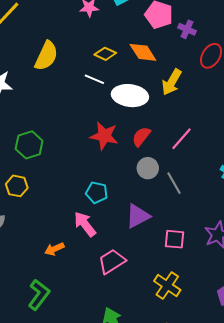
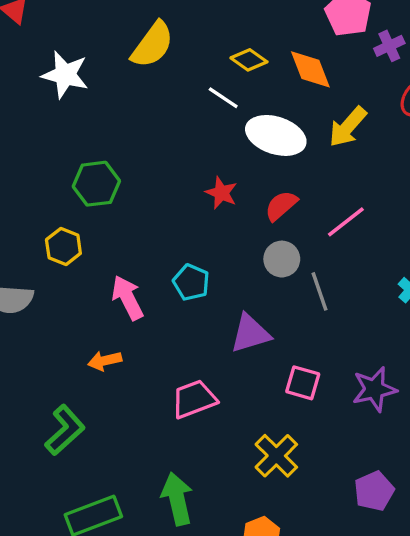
purple cross: (187, 29) -> (389, 46), turned 30
red star: (104, 136) -> (221, 193), size x0.7
pink arrow: (85, 224) -> (128, 298), moved

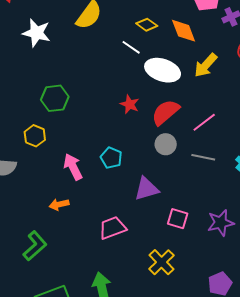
red semicircle: (281, 206) -> (165, 112), size x1.4
gray line: (320, 291) -> (203, 157), moved, turned -60

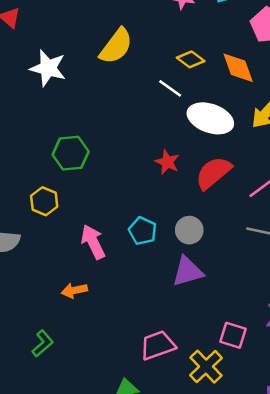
gray circle: (166, 144) -> (189, 230), moved
pink square: (178, 219) -> (233, 335), moved
pink trapezoid: (112, 228) -> (158, 345), moved
green L-shape: (35, 246) -> (43, 343), size x0.7

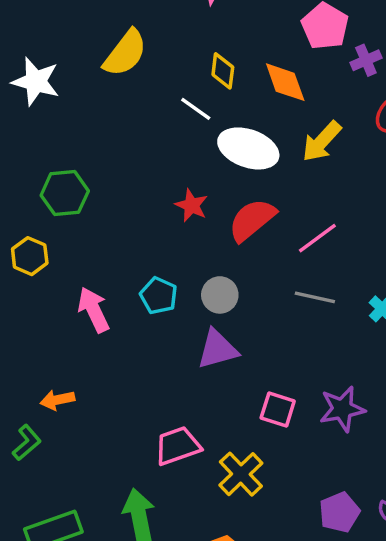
yellow diamond: (191, 59) -> (223, 71), turned 60
orange arrow: (74, 290) -> (57, 400), moved
pink square: (233, 335) -> (278, 409), moved

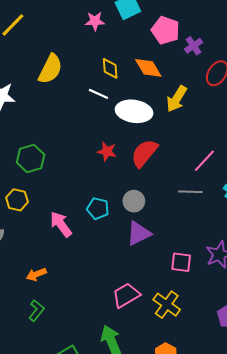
pink line: (317, 238) -> (204, 161), moved
orange arrow: (57, 400) -> (36, 274), moved

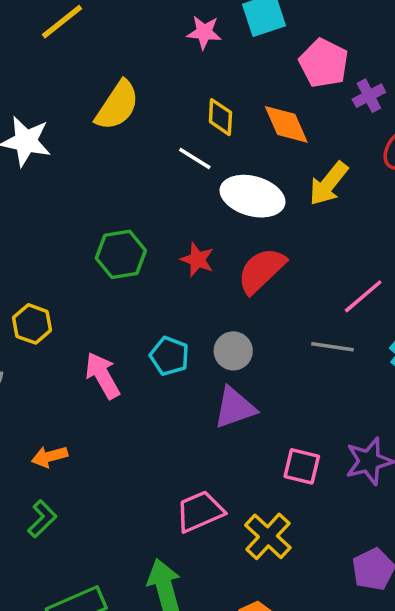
green hexagon: (31, 159) -> (121, 254), moved

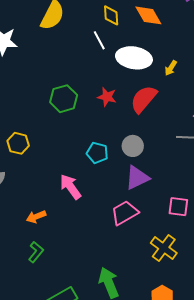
white line: (195, 159) -> (99, 40), turned 36
yellow arrow: (328, 184) -> (171, 68), moved, size x0.6
pink arrow: (103, 375) -> (71, 187), moved
pink trapezoid: (200, 511) -> (125, 213), moved

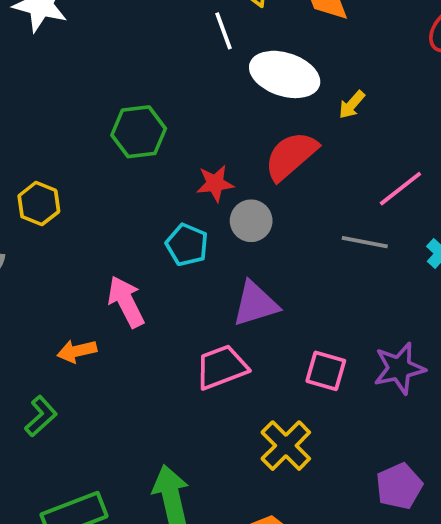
red star: (107, 97) -> (215, 183), moved, turned -30
gray circle: (133, 146) -> (251, 221), moved
orange arrow: (36, 217) -> (77, 351), moved

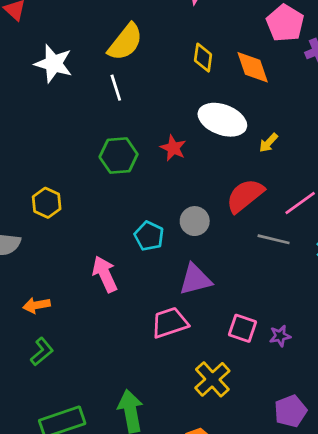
white line: (224, 31) -> (116, 88), moved
red semicircle: (291, 156) -> (245, 196), moved
red star: (215, 183) -> (173, 148), moved, turned 30
orange arrow: (77, 351) -> (36, 305), moved
purple star: (399, 368) -> (280, 336), moved, size x0.6

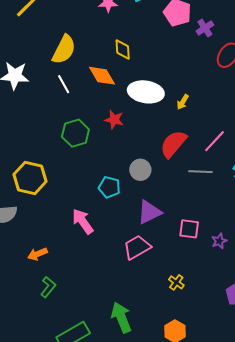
orange diamond: (253, 67) -> (102, 76), moved
yellow hexagon: (47, 203) -> (30, 178), size x1.5
pink square: (243, 328) -> (189, 229), moved
yellow cross: (212, 379) -> (176, 282), size x0.6

